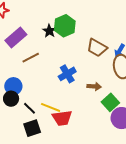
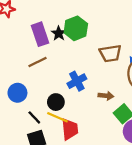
purple rectangle: (16, 37) -> (40, 34), moved, turned -70
brown trapezoid: (97, 48) -> (110, 53), turned -40
black circle: (11, 99) -> (56, 102), moved
red trapezoid: (62, 118) -> (70, 129), turned -90

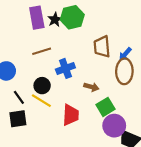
brown trapezoid: (110, 53) -> (102, 47), turned 85
brown line: (37, 62) -> (42, 51), moved
red trapezoid: (70, 129) -> (71, 115), moved

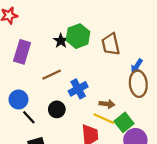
purple rectangle: (37, 18) -> (22, 52), moved, turned 35
brown trapezoid: (102, 47) -> (111, 44), moved
black line: (19, 97) -> (29, 117), moved
yellow line: (41, 101) -> (104, 119), moved

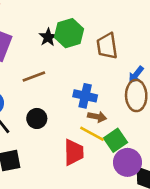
blue cross: (78, 89) -> (85, 96), moved, turned 36

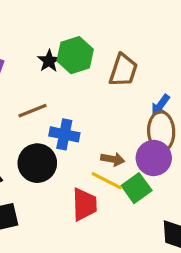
brown trapezoid: (107, 46) -> (123, 70), turned -152
blue cross: (85, 96) -> (64, 134), moved
black circle: (37, 118) -> (37, 163), size x1.5
purple circle: (127, 162) -> (154, 158), moved

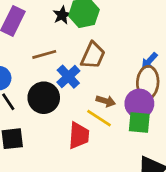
brown trapezoid: (123, 70) -> (93, 55), moved
blue cross: (64, 134) -> (68, 77), turned 30
green square: (137, 188) -> (139, 122), moved, turned 35

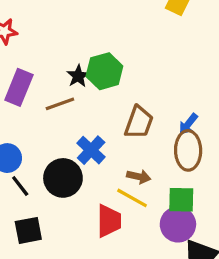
brown line: (44, 54) -> (60, 104), moved
brown trapezoid: (93, 55) -> (139, 122), moved
purple circle: (139, 104) -> (178, 224), moved

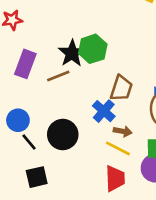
black star: (78, 76) -> (72, 53), size x1.5
blue cross: (91, 150) -> (104, 111), moved
red trapezoid: (109, 221) -> (115, 179), moved

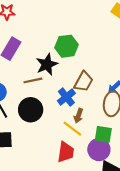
black star: (72, 53) -> (47, 64), moved
brown line: (58, 76) -> (33, 80), moved
brown arrow: (123, 131) -> (78, 116), turned 88

